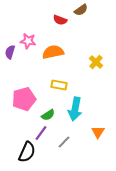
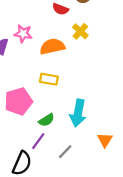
yellow cross: (96, 62) -> (80, 31), moved
yellow rectangle: (59, 85) -> (49, 79), moved

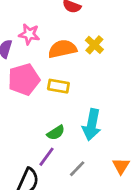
yellow cross: (80, 31) -> (94, 45), moved
pink pentagon: (18, 101) -> (24, 79), moved
orange triangle: (105, 140) -> (121, 166), moved

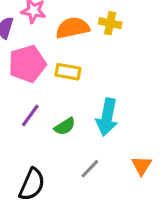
yellow cross: (94, 45) -> (110, 23), turned -30
purple line: (46, 157) -> (30, 115), moved

